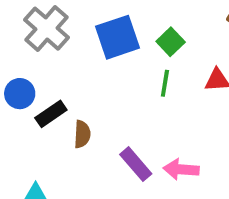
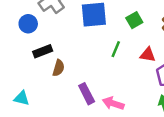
green square: (171, 42) -> (134, 20), moved
blue circle: (20, 94) -> (28, 24), moved

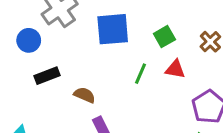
red triangle: (148, 55) -> (175, 69), moved
brown semicircle: (59, 68) -> (85, 95), moved, turned -84

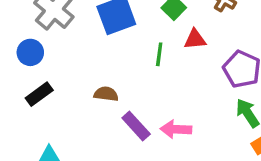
black rectangle: (47, 76) -> (39, 94), moved

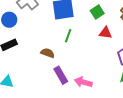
green line: (159, 54) -> (68, 36), moved

